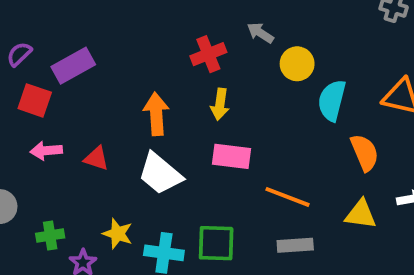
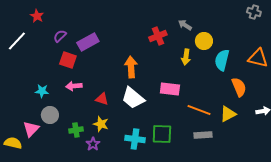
yellow arrow: (220, 104) -> (186, 57), moved
red triangle: (96, 158) -> (102, 99), moved
yellow triangle: (361, 214) -> (228, 114), moved, turned -36
yellow star: (118, 234) -> (101, 124), moved

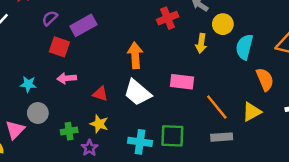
orange line: (199, 110) -> (217, 107), turned 30

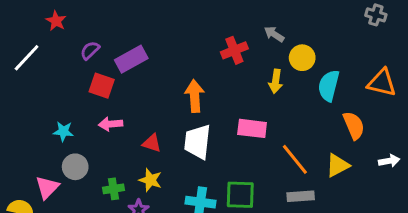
white trapezoid: (138, 93) -> (198, 142), turned 56

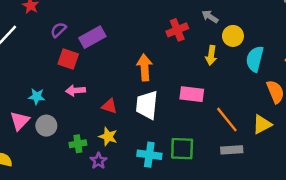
pink triangle: (47, 187) -> (20, 121), moved

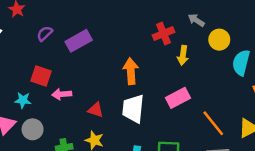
yellow arrow: (211, 55) -> (183, 55), moved
red square: (68, 59) -> (41, 76), moved
pink rectangle: (192, 94) -> (178, 98), turned -35

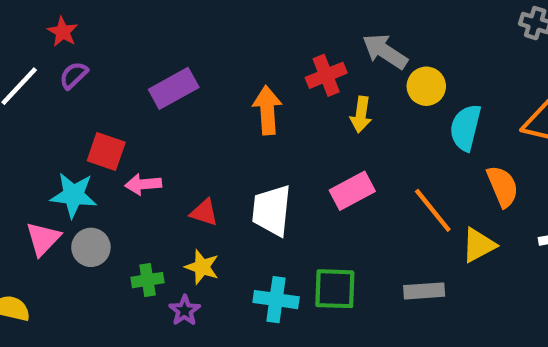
gray arrow: (196, 20) -> (385, 51), size x1.5
purple semicircle: (45, 34) -> (74, 75), moved
orange arrow: (131, 71) -> (267, 110), moved
cyan star: (23, 100) -> (74, 195), size x1.5
orange line: (213, 123) -> (433, 210), moved

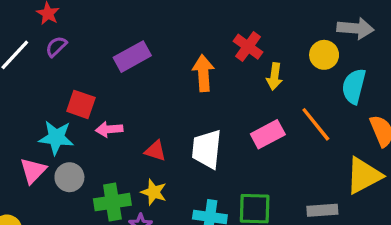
gray arrow: (385, 51) -> (355, 28), moved, turned 152
red cross: (326, 75) -> (248, 47), turned -32
orange line: (433, 210) -> (316, 124), moved
yellow triangle: (479, 245) -> (364, 176), size x1.4
green cross: (148, 280) -> (112, 202), size x1.5

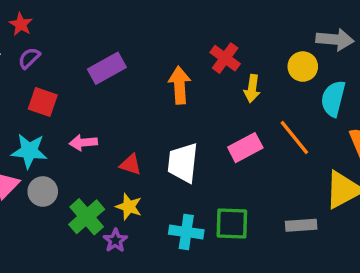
red square: (81, 104) -> (43, 102), moved
green cross: (112, 202) -> (87, 217), turned -32

